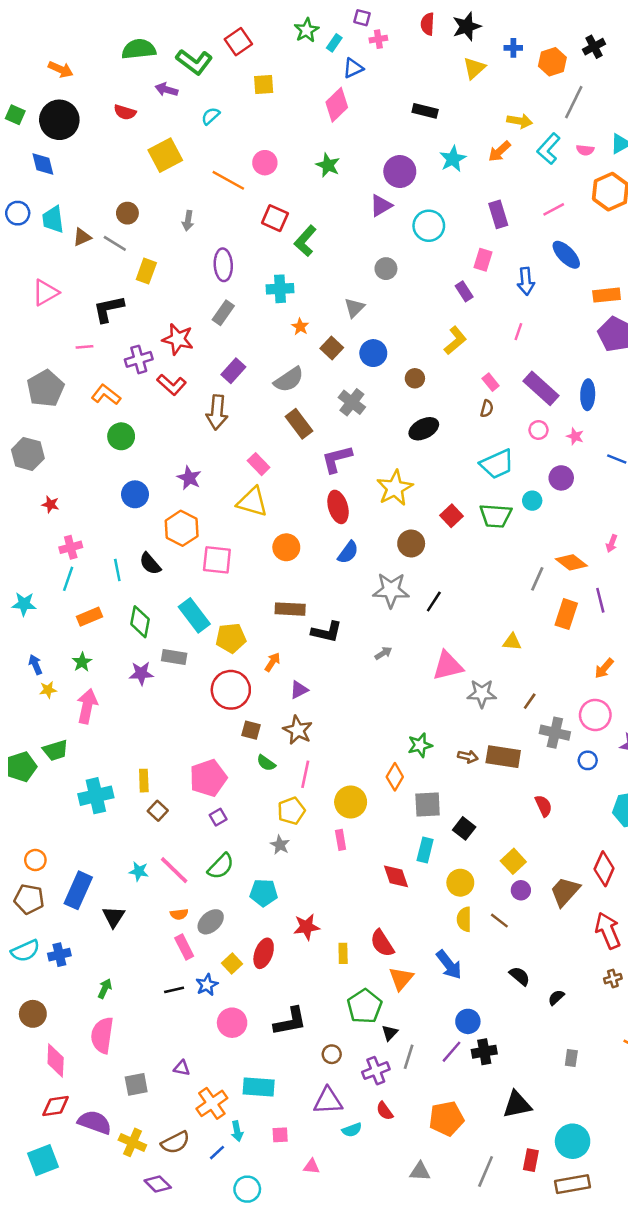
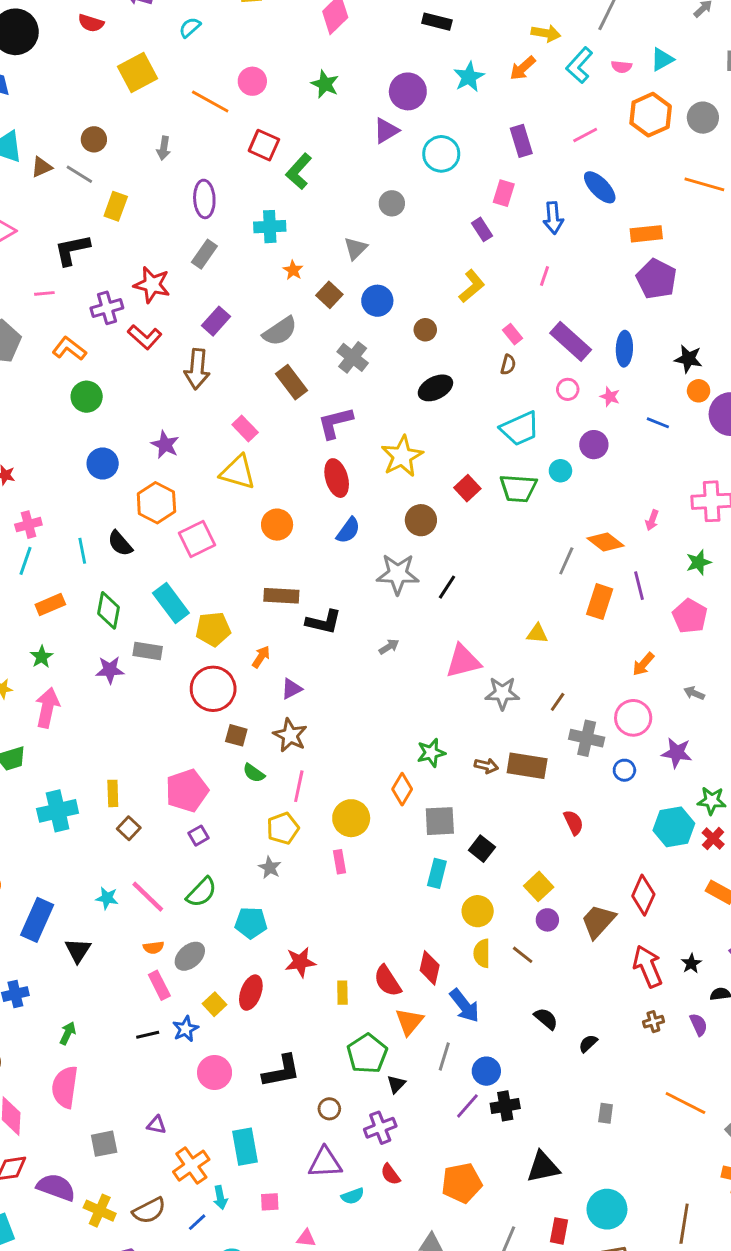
pink square: (217, 560) -> (197, 539), turned -32
red diamond: (396, 876) -> (430, 968), moved, turned 32
gray line: (409, 1057) -> (444, 1057), moved
cyan rectangle: (259, 1087) -> (245, 1147), turned 76

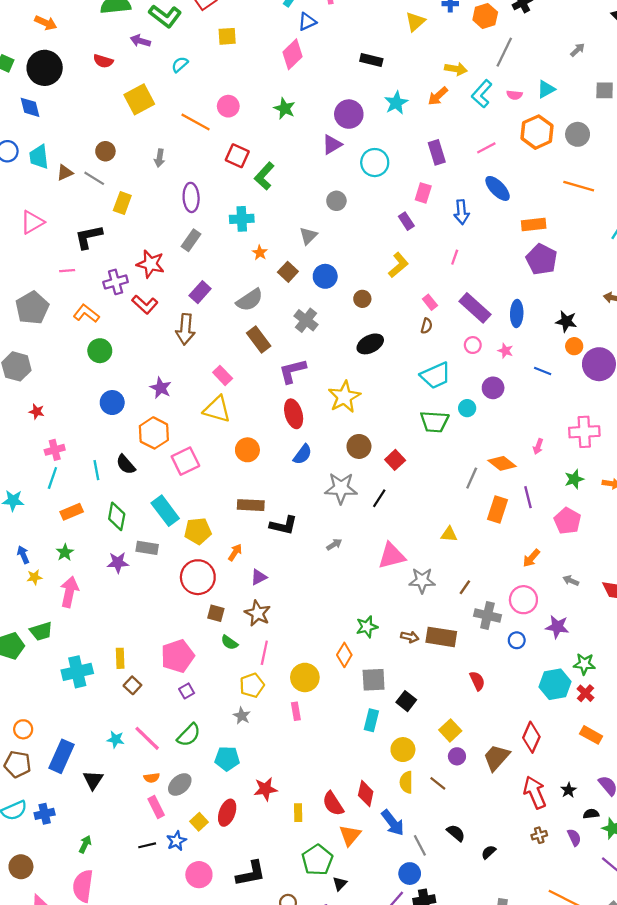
red square: (467, 488) -> (395, 460), moved
gray line: (444, 1057) -> (420, 845), moved, turned -45

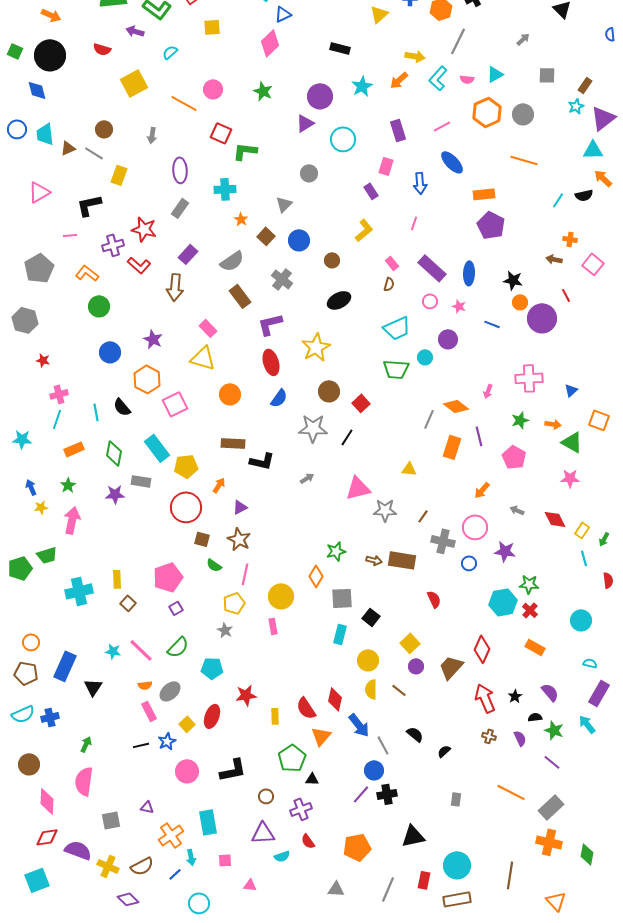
green L-shape: (264, 176) -> (245, 151), turned 55
brown cross: (539, 835) -> (489, 736), turned 32
black triangle: (340, 884) -> (312, 779), turned 48

